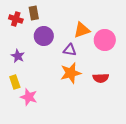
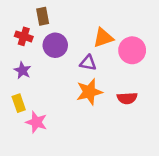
red cross: (16, 19) -> (24, 36), moved

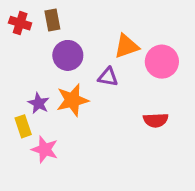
red cross: (24, 36) -> (20, 23), moved
purple star: (22, 70) -> (39, 103), moved
orange star: (89, 92) -> (72, 100), moved

